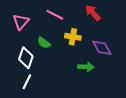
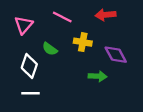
red arrow: (93, 13) -> (105, 15), turned -54
white line: (27, 82) -> (30, 93), turned 63

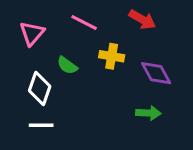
red arrow: (105, 15) -> (142, 19), turned -144
green arrow: (98, 76) -> (148, 113), moved

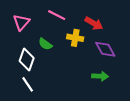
red arrow: (142, 19) -> (94, 23), moved
white line: (41, 125) -> (28, 84), turned 56

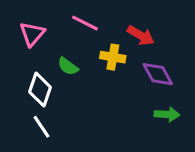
green arrow: (100, 76) -> (167, 114), moved

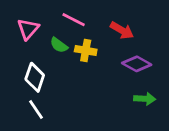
yellow cross: (113, 57) -> (86, 50), moved
green semicircle: (68, 66) -> (59, 45), moved
purple diamond: (158, 74) -> (137, 64), turned -32

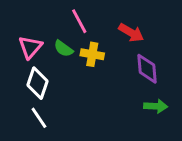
pink line: (74, 20) -> (79, 21), turned 35
pink triangle: (28, 29) -> (30, 47), moved
purple diamond: (137, 64) -> (147, 69), turned 56

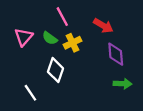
yellow cross: (92, 54) -> (73, 43), turned -36
white diamond: (37, 83) -> (55, 70), moved

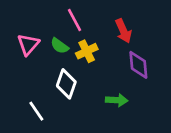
red arrow: (103, 26) -> (123, 31), turned 36
green arrow: (123, 84) -> (117, 100), moved

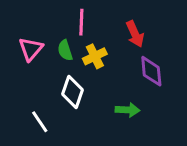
pink line: (74, 20) -> (81, 22), turned 30
green semicircle: (59, 46) -> (65, 50), turned 36

